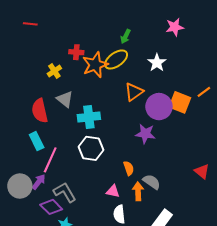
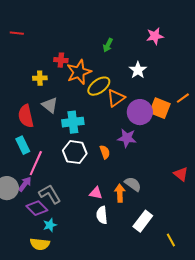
yellow ellipse: (116, 59) -> (99, 86), moved
yellow cross: (54, 71) -> (40, 78), turned 32
orange semicircle: (129, 168) -> (105, 152), moved

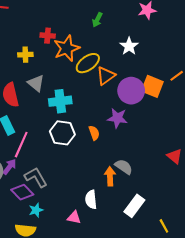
pink triangle: (96, 193) -> (74, 218), moved

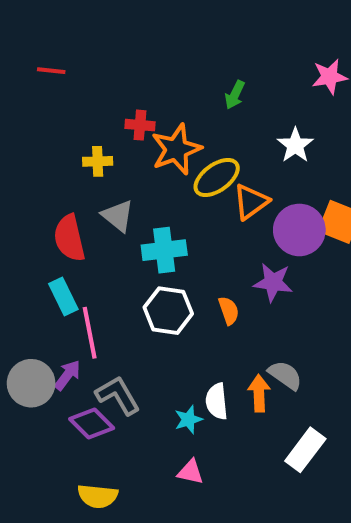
pink line: (21, 145) -> (90, 333), turned -35
white semicircle: (91, 200) -> (217, 401), moved
cyan star: (36, 210) -> (188, 420), moved

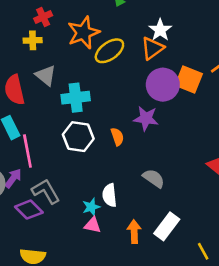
red cross: (140, 125) -> (43, 17), moved, turned -30
orange triangle: (251, 202) -> (152, 48), moved
orange arrow: (259, 393) -> (134, 232), moved
pink triangle: (190, 472) -> (93, 225), moved

